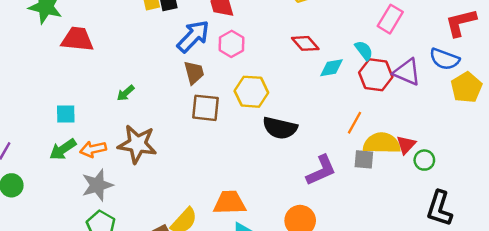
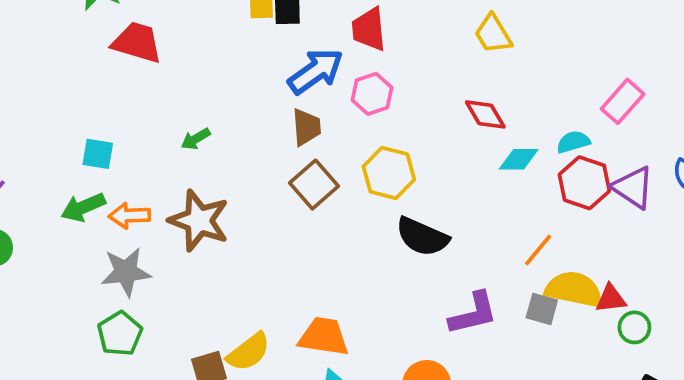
cyan semicircle: (364, 50) -> (573, 142), turned -80
brown square: (206, 108) -> (314, 185), turned 32
red triangle: (406, 145) -> (611, 299), turned 30

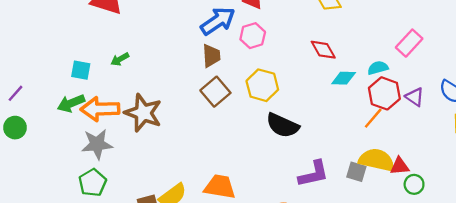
green arrow: (196, 139) -> (120, 59), moved
purple triangle: (633, 187) -> (415, 97), size x0.7
orange arrow: (130, 216) -> (100, 109), size x1.5
orange line: (538, 250) -> (373, 118), moved

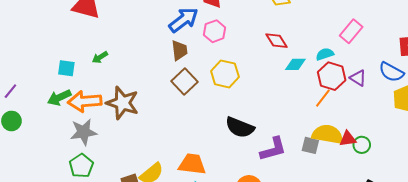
black semicircle: (283, 125) -> (240, 127), moved
green circle: (414, 184) -> (362, 145), moved

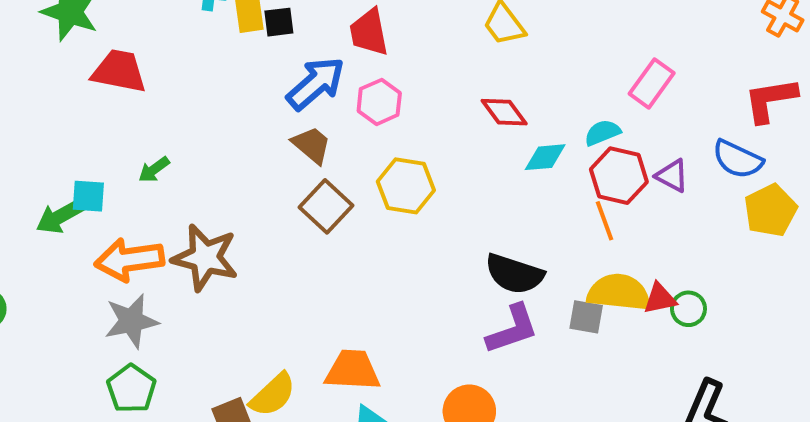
brown trapezoid: (179, 50) -> (312, 145), turned -40
green arrow: (59, 98) -> (60, 217), moved
orange line: (323, 98) -> (605, 221), turned -54
black semicircle: (240, 127) -> (514, 274), moved

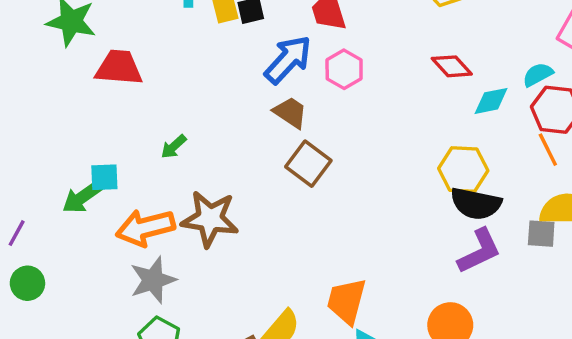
green arrow: (154, 170) -> (174, 147), moved
yellow hexagon: (406, 186) -> (463, 170), moved
orange trapezoid: (353, 370) -> (347, 301), turned -72

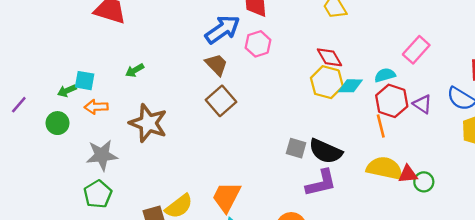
yellow hexagon: (463, 170) -> (327, 82), moved
green arrow: (82, 198) -> (67, 91), size x0.7
orange arrow: (145, 228) -> (96, 107), moved, size x0.6
gray square: (541, 234) -> (296, 148), moved
green circle: (27, 283) -> (58, 123), moved

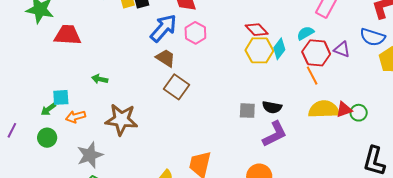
green arrow: (135, 70) -> (100, 79), turned 56
cyan diamond: (350, 86) -> (279, 49), turned -40
black semicircle: (326, 151) -> (272, 107), size x0.7

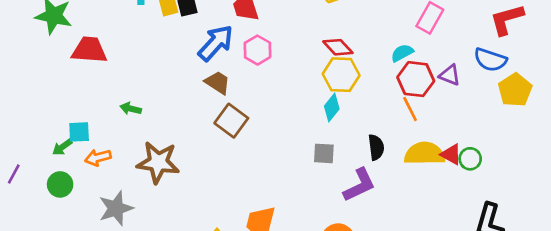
cyan diamond: (279, 49) -> (332, 108), moved
black semicircle: (272, 107) -> (376, 147), moved, turned -108
red triangle: (344, 110) -> (451, 154), turned 48

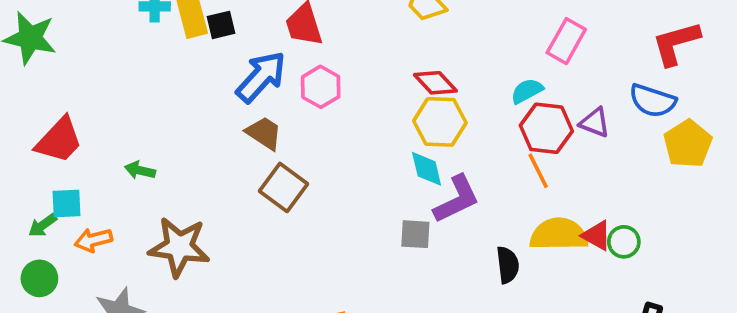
red trapezoid: (89, 50) -> (59, 140), moved, turned 129
cyan diamond: (332, 108) -> (427, 169), turned -52
black semicircle: (376, 147) -> (508, 265), moved
purple L-shape: (359, 185) -> (457, 199), moved

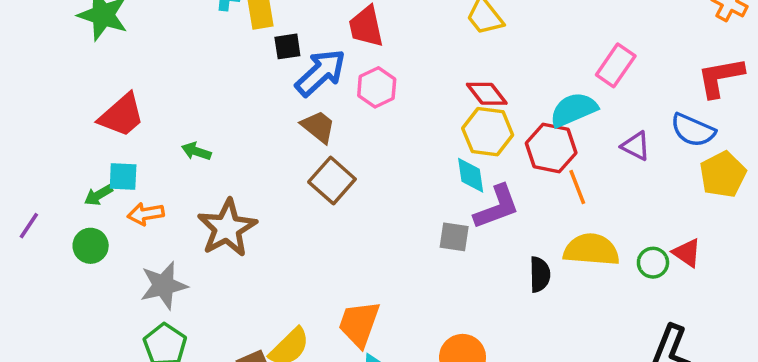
black square: (221, 25) -> (287, 46), moved
cyan semicircle: (527, 91) -> (574, 110), size x1.5
red hexagon: (546, 128) -> (551, 148), moved
red triangle: (597, 236) -> (687, 253), moved
brown star: (179, 247) -> (227, 228), turned 30

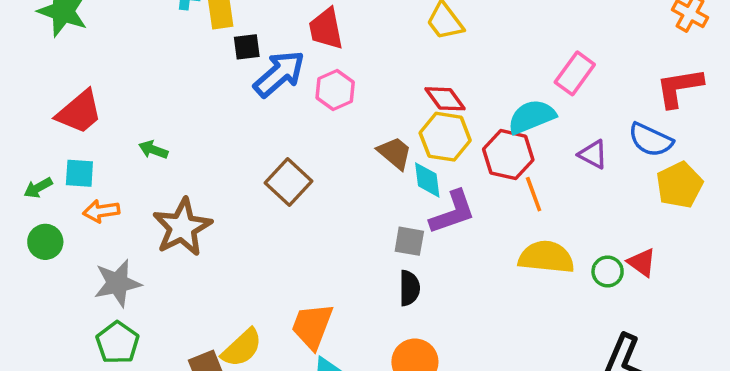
brown trapezoid: (318, 127) -> (395, 153), moved
green arrow: (98, 195) -> (38, 188), moved
black semicircle: (540, 274) -> (409, 288), moved

